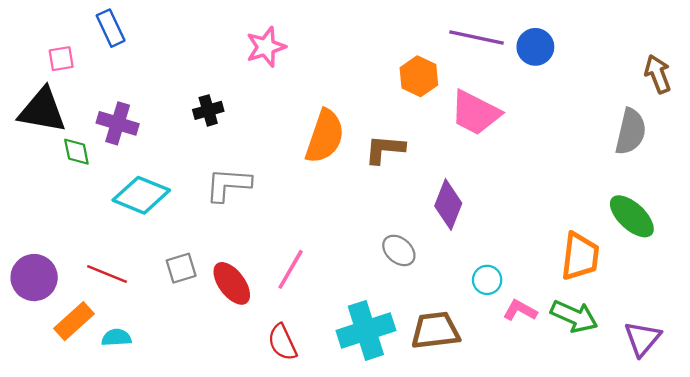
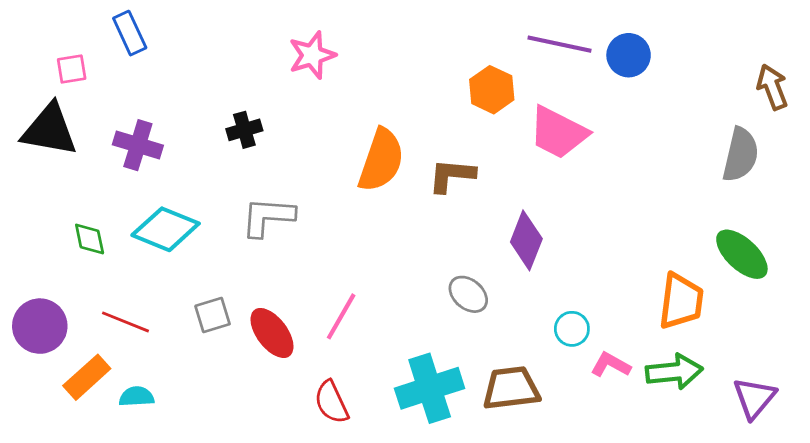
green diamond: (76, 152) -> (90, 239), moved
green arrow: (574, 316) -> (674, 372), turned -30

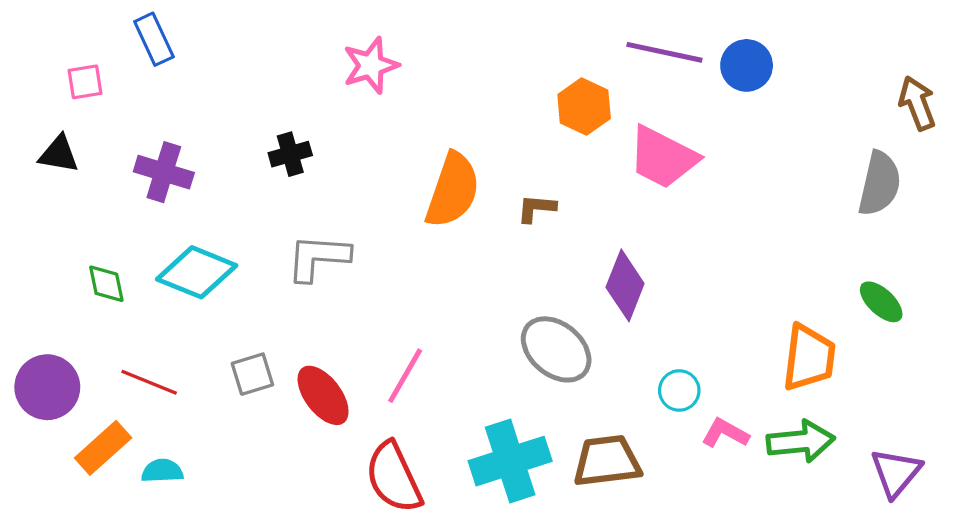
black triangle: (49, 130) -> (59, 154), size x0.6
brown L-shape: (452, 175) -> (536, 208), size x0.7
green ellipse: (742, 254) -> (881, 302), size x0.7
gray ellipse: (468, 294) -> (556, 349), size x1.5
red semicircle: (331, 402) -> (394, 477), size x1.4

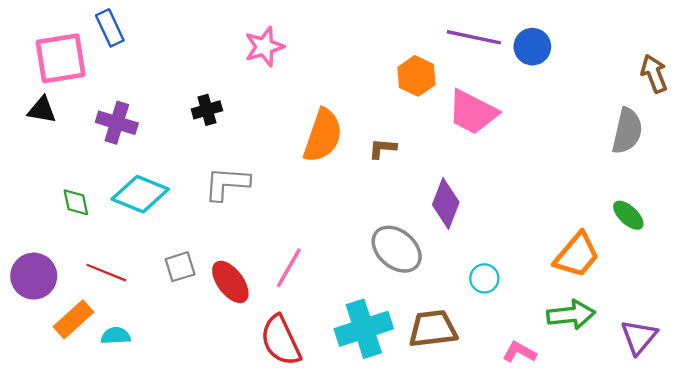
pink square: (85, 82) -> (61, 58), size x2.0
orange trapezoid: (809, 358) -> (577, 255), turned 33
pink L-shape: (725, 433) -> (519, 352), moved

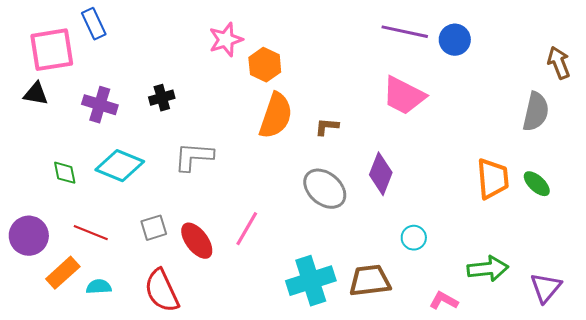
orange hexagon: (416, 76) -> (265, 65), moved
black cross: (207, 110) -> (162, 98), moved
gray ellipse: (397, 249) -> (325, 189), moved
orange trapezoid: (577, 255) -> (493, 179), moved, turned -45
red semicircle: (281, 340) -> (162, 291), moved

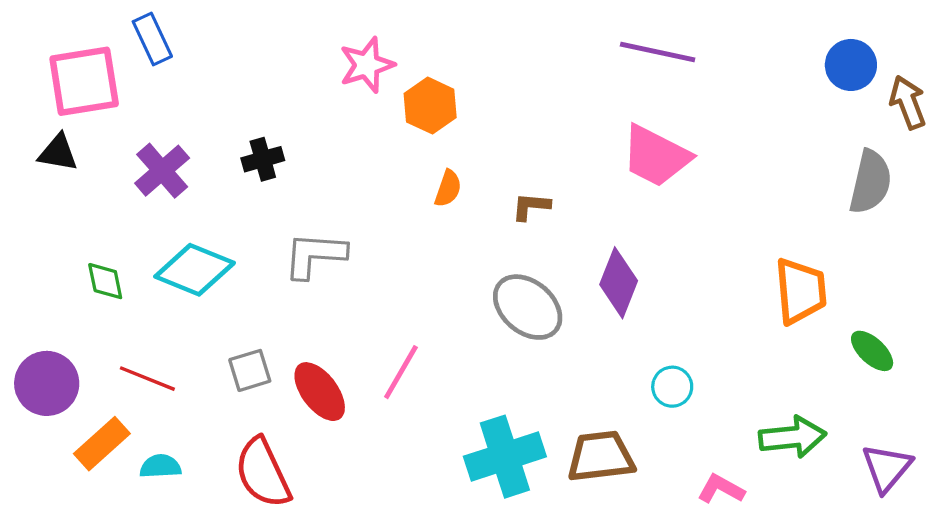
blue circle: (455, 40) -> (851, 65), moved
purple cross: (100, 105) -> (162, 171), turned 32
orange semicircle: (276, 116) -> (448, 188), size x0.5
green ellipse: (537, 184) -> (872, 351), moved

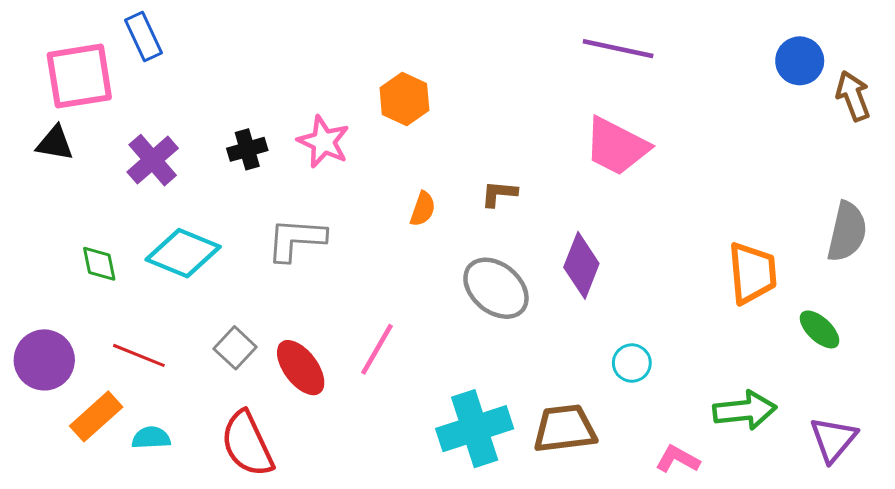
pink star: (367, 65) -> (324, 142), moved, turned -30
gray semicircle: (870, 182) -> (847, 232), moved
orange semicircle: (448, 188) -> (423, 209), moved
gray square: (250, 370) -> (235, 348), turned -30

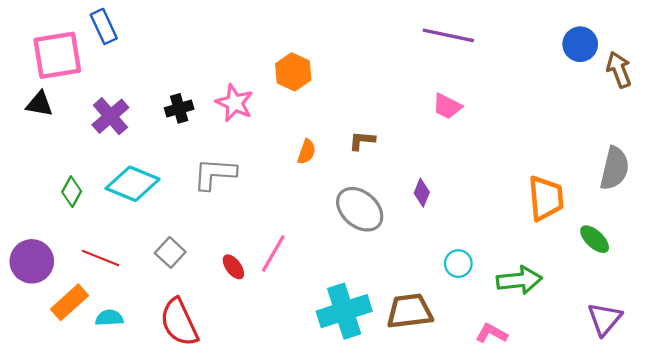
pink trapezoid: (617, 146) -> (447, 106), size x0.6
green diamond: (99, 264) -> (72, 192), turned 40
purple diamond: (581, 265) -> (422, 193), size x0.6
red ellipse: (301, 368) -> (233, 267), moved, size x0.6
green arrow: (745, 410) -> (519, 280), moved

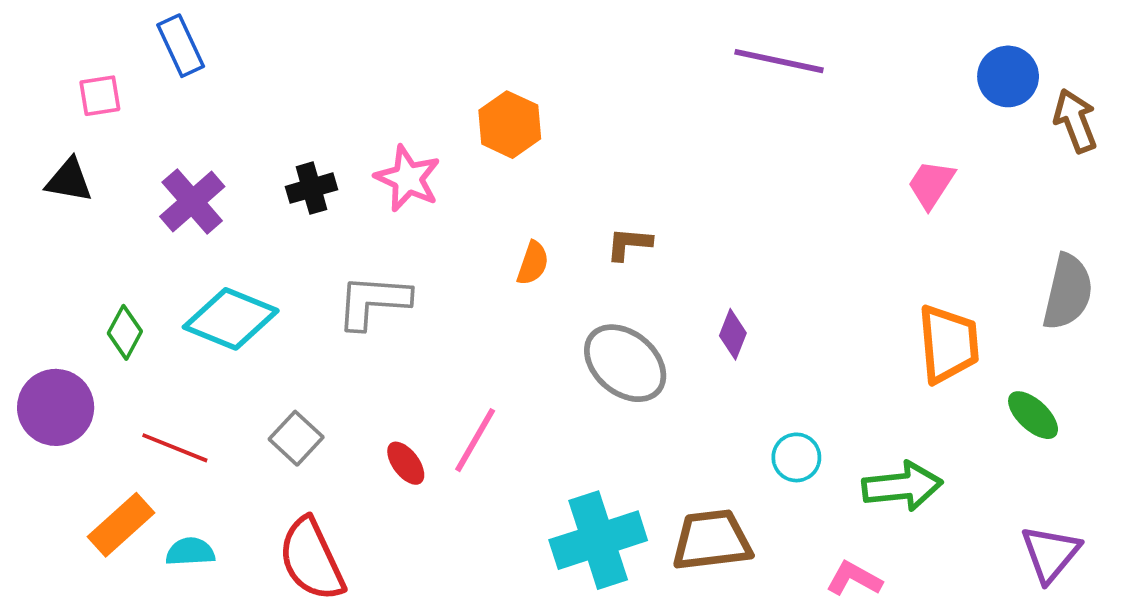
pink square: (57, 55) -> (100, 96), size x0.5
pink trapezoid: (447, 106) -> (931, 184), moved, turned 96
purple circle: (32, 261) -> (56, 407), moved

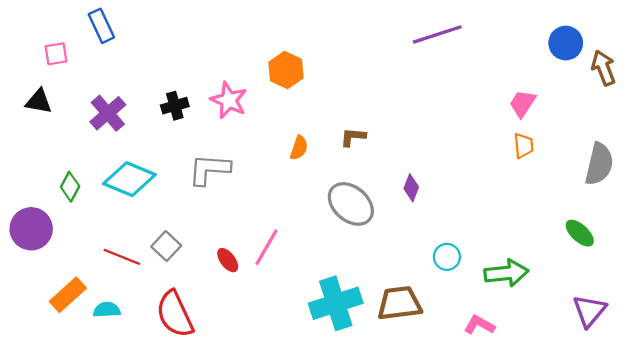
purple line: (779, 61) -> (437, 34), turned -30
orange trapezoid: (948, 344) -> (524, 146), moved, size x0.6
red line: (175, 448) -> (122, 257), moved

